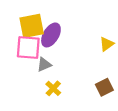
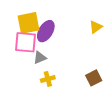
yellow triangle: (107, 44) -> (96, 27), moved
yellow cross: (53, 88) -> (48, 79), turned 32

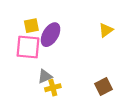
yellow square: (28, 23) -> (31, 26), size x0.6
gray triangle: (40, 58) -> (45, 76), moved

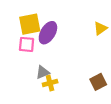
yellow square: (31, 26) -> (30, 24), size x1.5
pink square: (28, 47) -> (27, 44), size x0.7

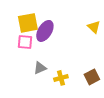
yellow triangle: (100, 28) -> (94, 27), turned -40
yellow cross: (50, 83) -> (61, 78), moved

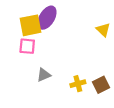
purple ellipse: (45, 31) -> (47, 18), moved
yellow cross: (61, 78) -> (78, 84), moved

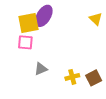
yellow triangle: (103, 30) -> (96, 19), moved

